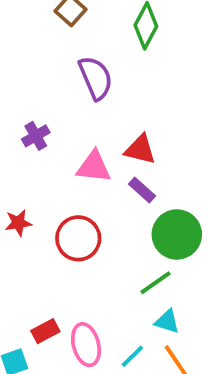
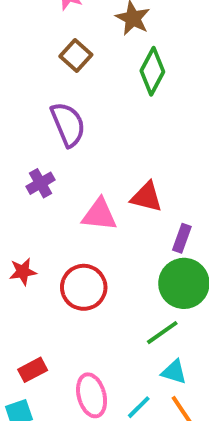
purple semicircle: (96, 78) -> (68, 124), moved
purple rectangle: (142, 190) -> (182, 238), moved, turned 68
red rectangle: (45, 331) -> (33, 370), moved

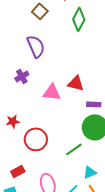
purple rectangle: (182, 238) -> (94, 104), turned 72
red circle: (84, 287) -> (36, 139), moved
green line: (162, 333) -> (74, 149), moved
cyan triangle: (174, 372) -> (90, 172), turned -40

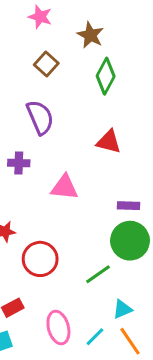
purple cross: (22, 76) -> (19, 163), turned 32
red triangle: (76, 83) -> (109, 142), moved

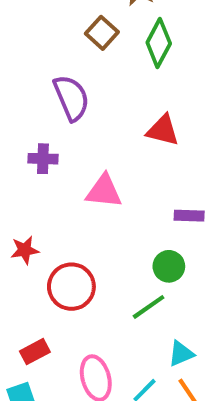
brown square: (46, 64) -> (102, 33), moved
green circle: (130, 241) -> (169, 266), moved, size x0.6

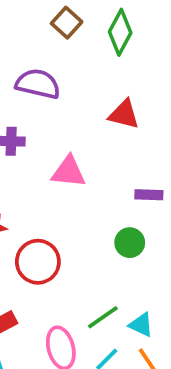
purple semicircle: (71, 98) -> (38, 84), turned -54
green line: (149, 307) -> (103, 317), moved
cyan triangle: (181, 354) -> (141, 325), turned 48

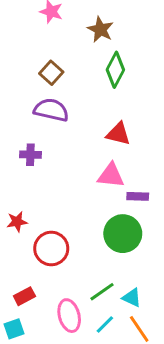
brown square: (67, 23) -> (51, 73), moved
pink triangle: (68, 172) -> (111, 176), moved
green circle: (130, 243) -> (123, 234), size x1.6

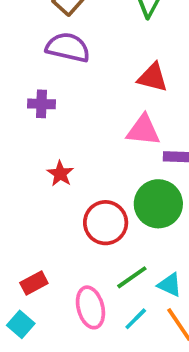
red star: (17, 222) -> (60, 174), moved, turned -30
red circle: (51, 249) -> (106, 223), moved
cyan square: (14, 329) -> (21, 324), turned -30

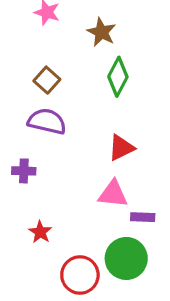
red triangle: (153, 78) -> (121, 148), turned -40

